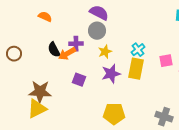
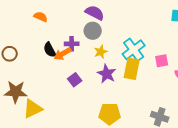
cyan cross: (138, 50) -> (134, 50), size x1.6
purple star: (111, 74) -> (107, 74), turned -30
purple square: (79, 80) -> (75, 80), turned 32
brown star: (40, 92) -> (16, 92), moved

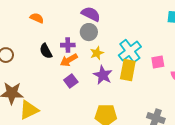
orange arrow: (63, 54) -> (69, 60), moved

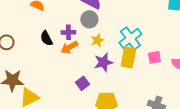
pink square: (158, 62) -> (154, 57), moved
purple star: (103, 75) -> (103, 62), turned 30
purple square: (71, 81) -> (82, 83), moved

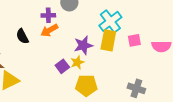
black semicircle: (46, 38) -> (22, 36), moved
yellow star: (97, 40) -> (77, 62), moved

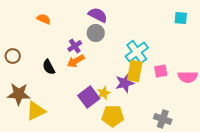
purple cross: (48, 15) -> (75, 46), turned -32
purple star: (83, 45) -> (125, 83), moved
purple square: (62, 66) -> (89, 97), size x1.5

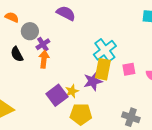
gray circle: (96, 33) -> (30, 31), moved
orange arrow: (76, 61) -> (44, 59), turned 126
black semicircle: (49, 67) -> (17, 54), moved

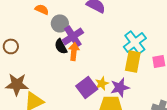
purple cross: (43, 44) -> (73, 36), size x1.5
black semicircle: (17, 54) -> (61, 46), moved
purple star: (93, 81) -> (120, 87), moved

